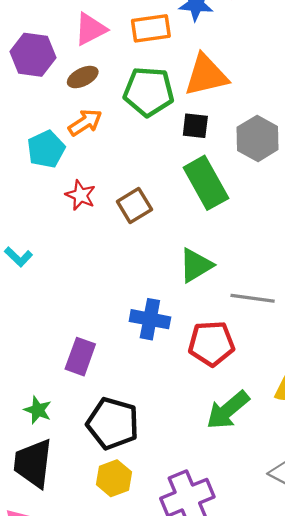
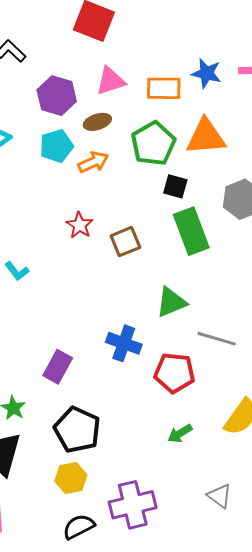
green pentagon: (149, 92) -> (153, 144), turned 30
black square: (195, 126) -> (175, 186), moved
cyan pentagon: (46, 149) -> (56, 146), moved
green arrow: (228, 410) -> (180, 433), size x0.6

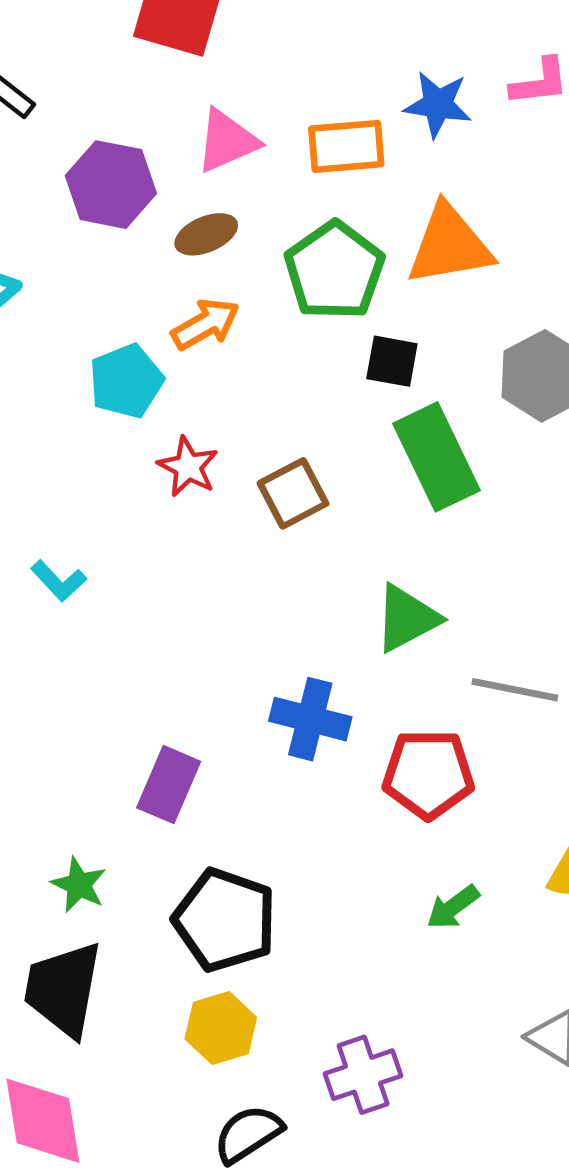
cyan pentagon: (56, 146) -> (126, 381), moved
purple cross: (133, 505) -> (363, 1075), size x0.7

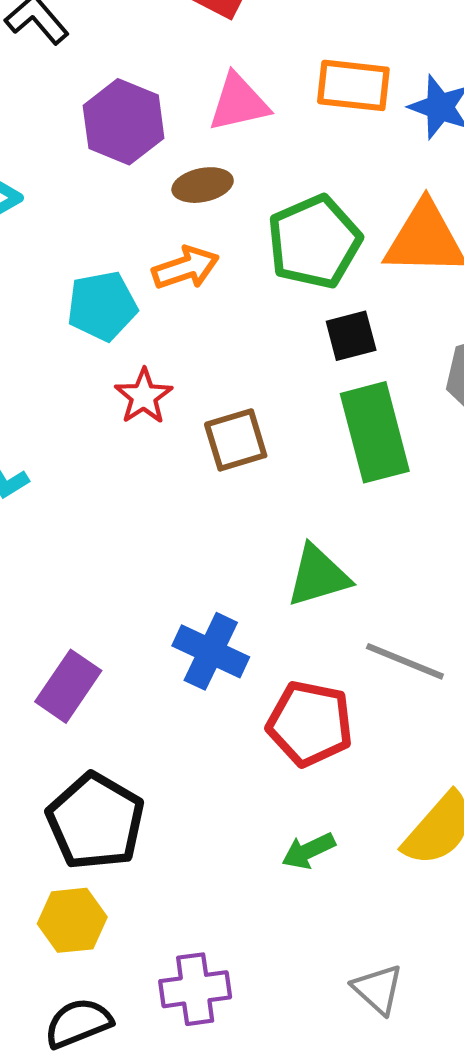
orange rectangle: (346, 146) -> (353, 85), moved
black square: (392, 361) -> (351, 336), turned -36

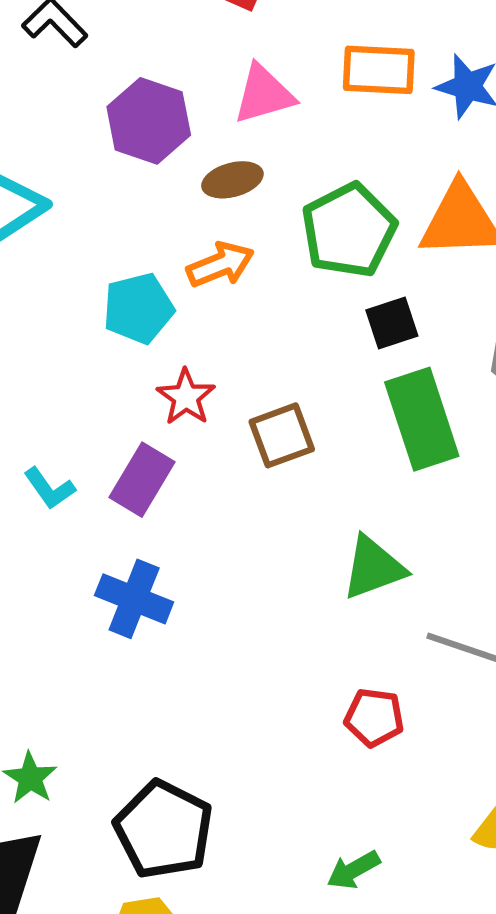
blue cross: (211, 651) -> (134, 599), moved
purple rectangle: (68, 686) -> (142, 480), moved
red pentagon: (310, 723) -> (374, 717), size x0.7
green arrow: (308, 851) -> (353, 870), moved

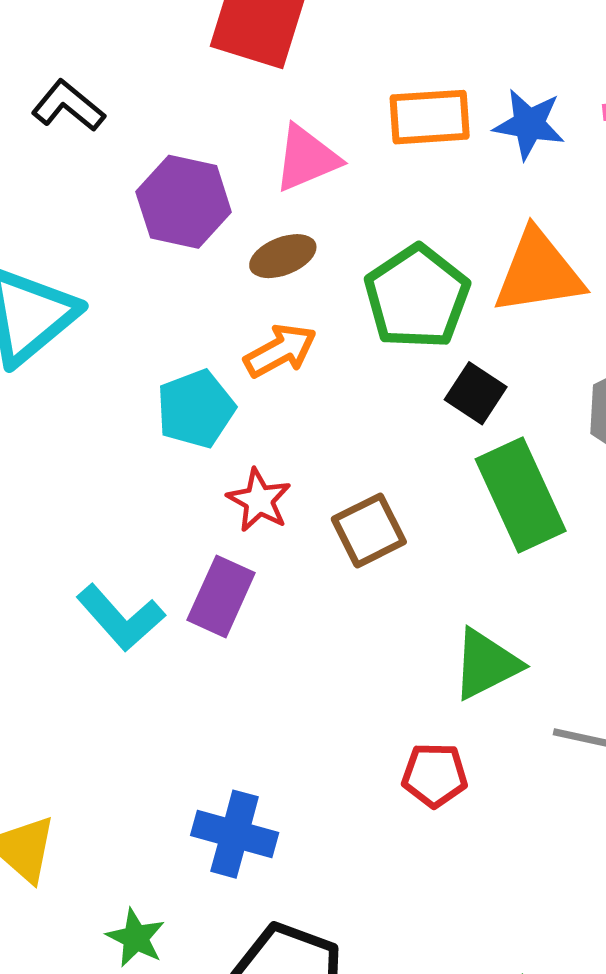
black square: (392, 323) -> (476, 393), turned -32
cyan L-shape: (49, 488) -> (121, 618), size x1.5
blue cross: (134, 599) -> (235, 834), moved
red pentagon: (374, 717) -> (435, 775), moved

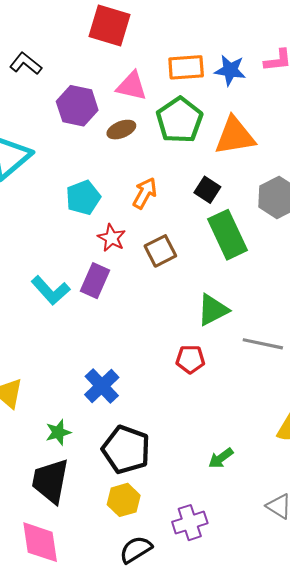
pink triangle: (307, 158) -> (132, 86), turned 36
green pentagon: (417, 297) -> (179, 120), moved
orange arrow: (280, 351) -> (145, 193), moved, turned -32
blue cross: (235, 834) -> (102, 386), turned 32
green star: (136, 938) -> (58, 432), turned 30

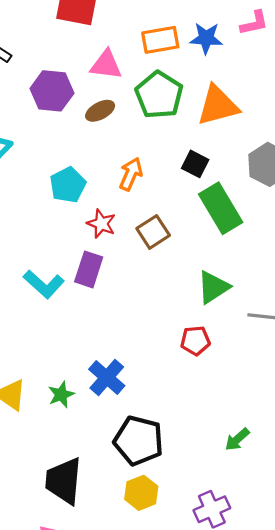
green star: (58, 432) -> (61, 395), moved

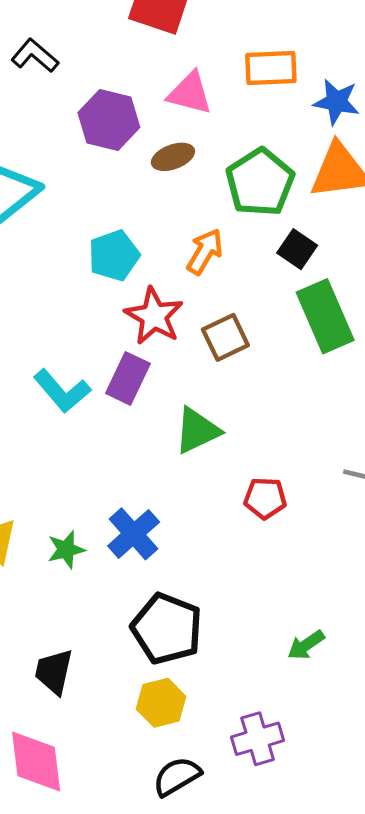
blue star: (206, 38) -> (336, 102), moved
green pentagon: (159, 95) -> (260, 182), moved
red star: (101, 224) -> (154, 316), size x1.4
green triangle: (213, 287) -> (197, 431), moved
black trapezoid: (64, 481) -> (54, 672), size x0.7

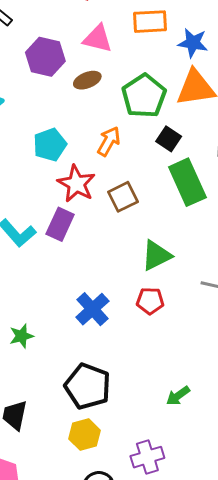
green triangle: (197, 431) -> (156, 256), moved
blue cross: (134, 534) -> (92, 309), moved

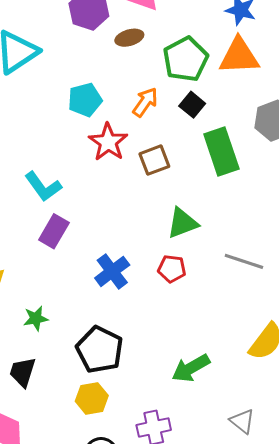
black square: (169, 139) -> (192, 105), moved
purple rectangle: (60, 224) -> (54, 231), moved
green star: (22, 336) -> (36, 318), moved
green arrow: (178, 396) -> (191, 368), size x1.5

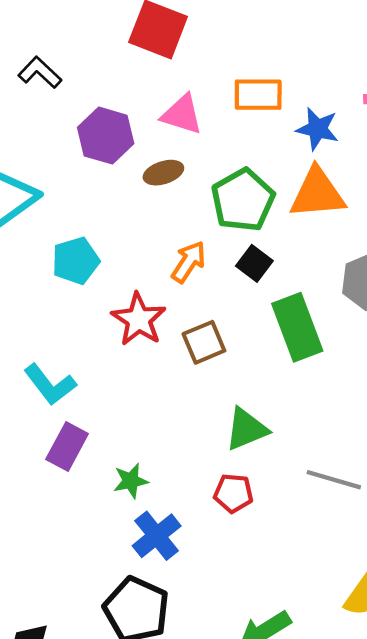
cyan pentagon: (85, 100) -> (76, 261), moved
blue cross: (112, 271) -> (157, 536), moved
green star: (36, 318) -> (131, 481), moved

